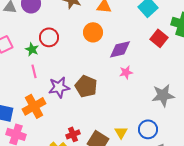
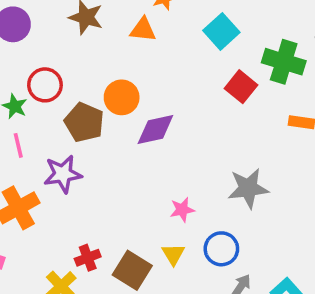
orange circle: (93, 32) -> (122, 97), moved
purple diamond: (120, 49) -> (155, 129), moved
pink star: (126, 72) -> (182, 210), moved
brown pentagon: (86, 86) -> (84, 122), moved

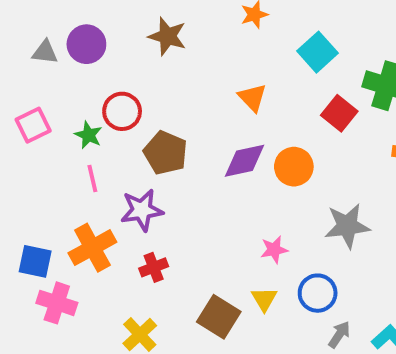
orange triangle: (143, 30) -> (252, 98), moved, turned 40
orange circle: (122, 97) -> (294, 167), moved
red cross: (88, 258) -> (154, 267), moved

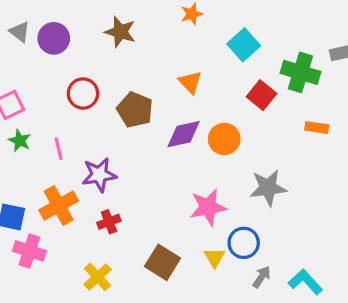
gray triangle: (45, 52) -> (20, 32), moved, turned 30
green star: (88, 135) -> (20, 141), moved
brown pentagon: (165, 153) -> (135, 110), moved
pink star: (274, 250) -> (208, 207), size x1.6
yellow triangle: (264, 299) -> (214, 257), moved

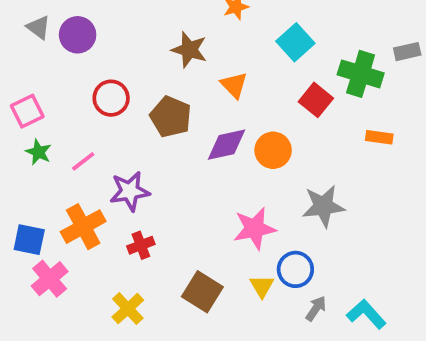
brown star: (120, 32) -> (189, 50), moved
pink line: (59, 149) -> (83, 161), turned 65
pink cross: (29, 251) -> (50, 279), turned 32

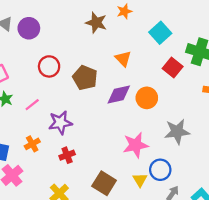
brown star: (189, 50) -> (96, 23), moved
orange cross: (83, 227) -> (32, 144), size x0.6

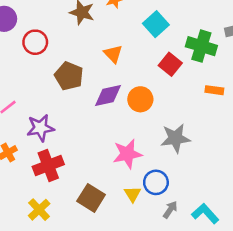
red circle: (49, 66) -> (35, 42), moved
red cross: (67, 155) -> (48, 165), size x1.6

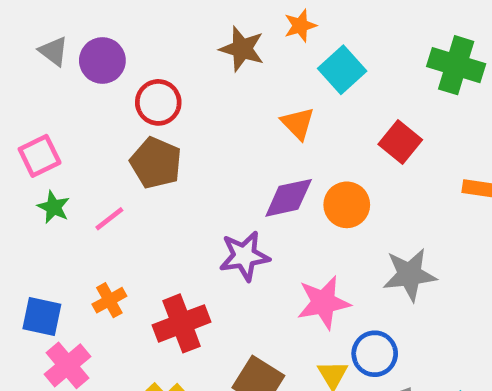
cyan square: (156, 24) -> (342, 70), moved
green cross: (201, 46) -> (456, 65), moved
brown pentagon: (69, 76) -> (156, 163), moved
purple star: (40, 128) -> (244, 256), moved

